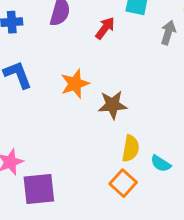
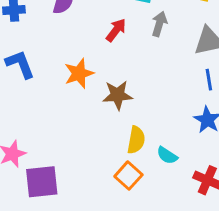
red arrow: (105, 28) -> (116, 30), moved
gray arrow: (168, 33) -> (159, 24), moved

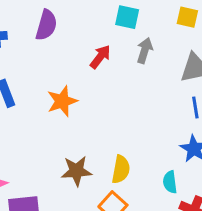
brown star: (118, 95) -> (76, 171), moved
cyan semicircle: (167, 155) -> (170, 182), moved, turned 50

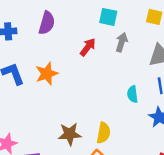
orange star: (62, 101) -> (47, 74), moved
cyan semicircle: (170, 182) -> (132, 94), moved

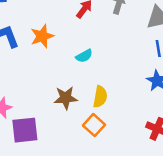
cyan semicircle: (132, 94) -> (84, 56), moved, turned -112

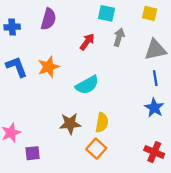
cyan semicircle: (84, 56) -> (87, 85), size x1.5
purple square: (25, 130) -> (33, 153), size x0.6

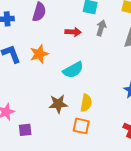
red arrow: (87, 42) -> (73, 32), turned 56
orange square: (96, 149) -> (81, 126), turned -30

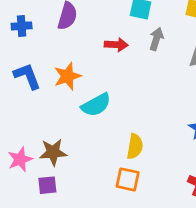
cyan semicircle: (73, 70) -> (96, 105), moved
brown star: (58, 104) -> (53, 152), moved

